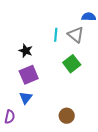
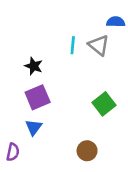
green square: (72, 64) -> (104, 104), moved

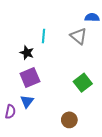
cyan line: (73, 45) -> (43, 36), moved
purple semicircle: (13, 152) -> (10, 112), moved

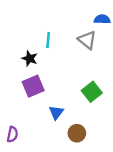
blue triangle: (27, 101) -> (56, 112), moved
purple semicircle: (10, 112) -> (12, 134), moved

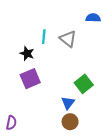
gray triangle: (87, 40) -> (68, 39), moved
blue triangle: (56, 112) -> (68, 103), moved

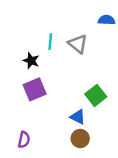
blue triangle: (68, 103) -> (78, 117), turned -40
purple semicircle: (11, 123) -> (24, 140), moved

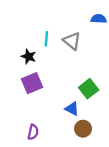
brown circle: (80, 139) -> (83, 129), moved
purple semicircle: (24, 140) -> (33, 132), moved

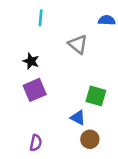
cyan line: (46, 39) -> (41, 18), moved
green square: (89, 89) -> (96, 96), turned -36

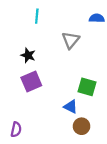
gray triangle: (78, 44) -> (71, 40), turned 30
purple semicircle: (36, 143) -> (16, 129), moved

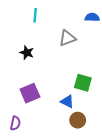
gray triangle: (71, 40) -> (67, 38), turned 30
purple square: (31, 81) -> (30, 93), moved

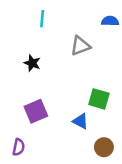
brown circle: (78, 120) -> (104, 147), moved

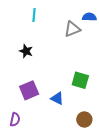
gray triangle: (80, 46) -> (72, 29), moved
blue triangle: (80, 121) -> (57, 98), moved

